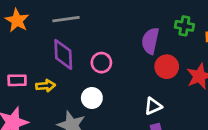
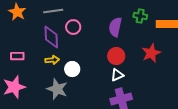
pink circle: (101, 63) -> (73, 27), moved
red circle: (167, 67) -> (116, 56), moved
yellow arrow: (46, 86) -> (52, 60), moved

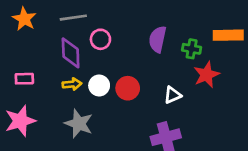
green cross: (140, 16) -> (192, 49), moved
red circle: (116, 56) -> (128, 88), moved
white circle: (72, 69) -> (99, 85), moved
white triangle: (117, 75) -> (173, 95), moved

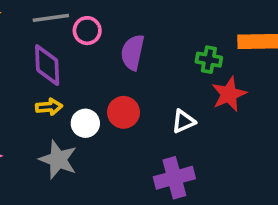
pink circle: (100, 39) -> (87, 31), moved
purple semicircle: (158, 39) -> (133, 52), moved
white circle: (99, 85) -> (85, 123), moved

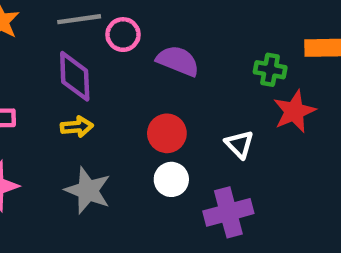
purple semicircle: (133, 52) -> (178, 61), turned 100
white triangle: (183, 121) -> (239, 144), turned -50
white circle: (85, 123) -> (171, 179), moved

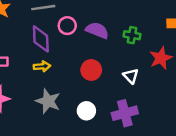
pink circle: (123, 35) -> (67, 26), moved
green cross: (270, 70) -> (132, 35), moved
white circle: (171, 179) -> (86, 111), moved

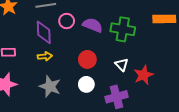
green cross: (132, 35) -> (123, 29), size x1.6
red star: (161, 58) -> (144, 75), moved
white circle: (86, 111) -> (86, 84), moved

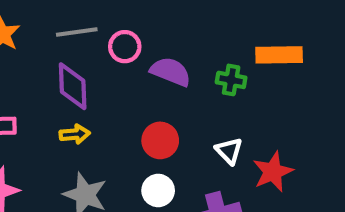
orange rectangle: (164, 19) -> (279, 55), moved
pink circle: (67, 21) -> (125, 47), moved
green cross: (123, 29) -> (231, 80), size x0.6

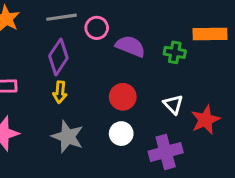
purple diamond: (73, 86) -> (58, 57), turned 36
yellow arrow: (75, 134) -> (60, 92), turned 100

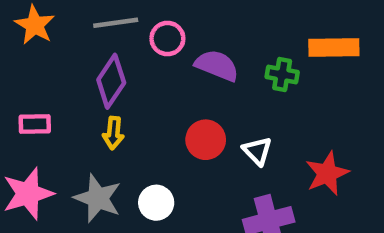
white triangle: (173, 104) -> (257, 151), moved
white circle: (121, 134) -> (156, 203), moved
gray star: (68, 137) -> (98, 198), moved

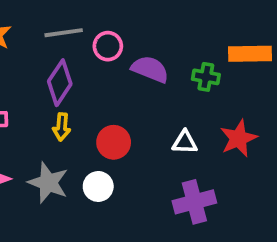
red circle: (206, 140) -> (114, 142), moved
white triangle: (257, 151) -> (185, 142), turned -44
red star: (327, 173) -> (239, 138), moved

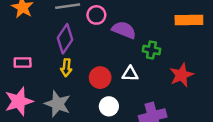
green cross: (206, 77) -> (151, 50), moved
white triangle: (185, 142) -> (130, 74), moved
white circle: (98, 186) -> (109, 106), moved

